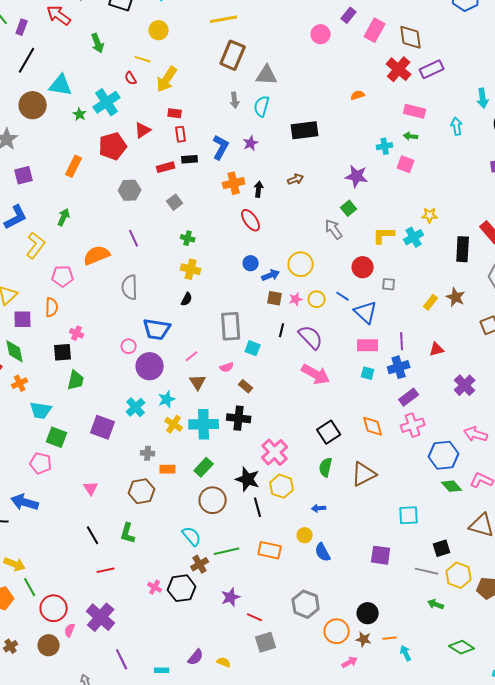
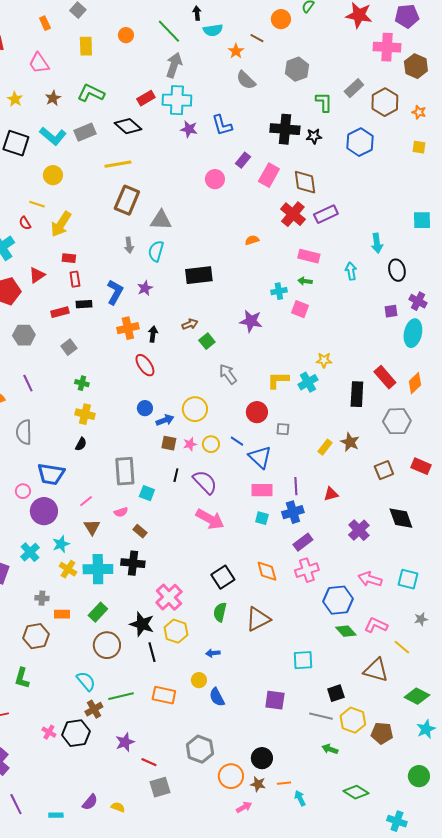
green square: (349, 208) -> (207, 341), moved

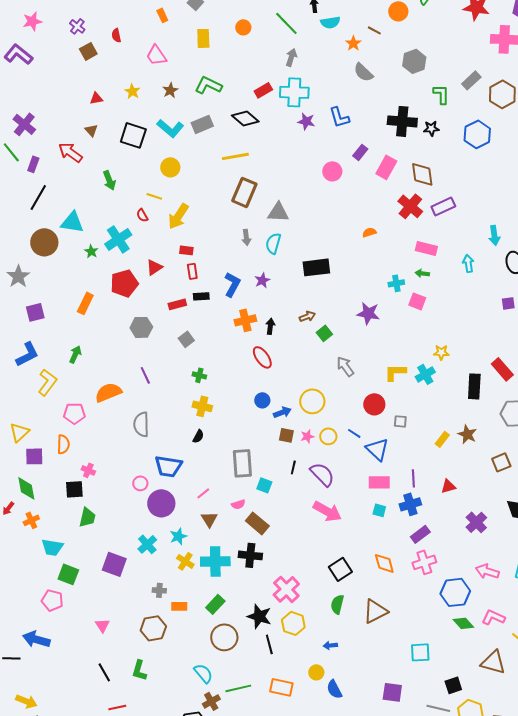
gray arrow: (174, 65) -> (291, 57), size x0.7
brown rectangle: (140, 531) -> (257, 523), size x1.6

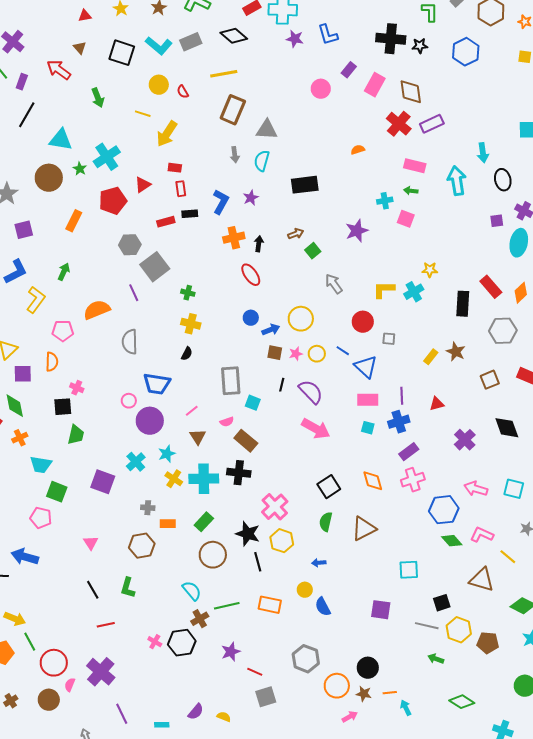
red semicircle: (142, 215) -> (183, 92), moved
brown circle: (44, 242) -> (49, 178), moved
cyan arrow: (468, 263) -> (457, 181), size x1.6
purple star: (368, 313) -> (357, 231), turned -30
gray square: (186, 339) -> (155, 267), moved, size x1.8

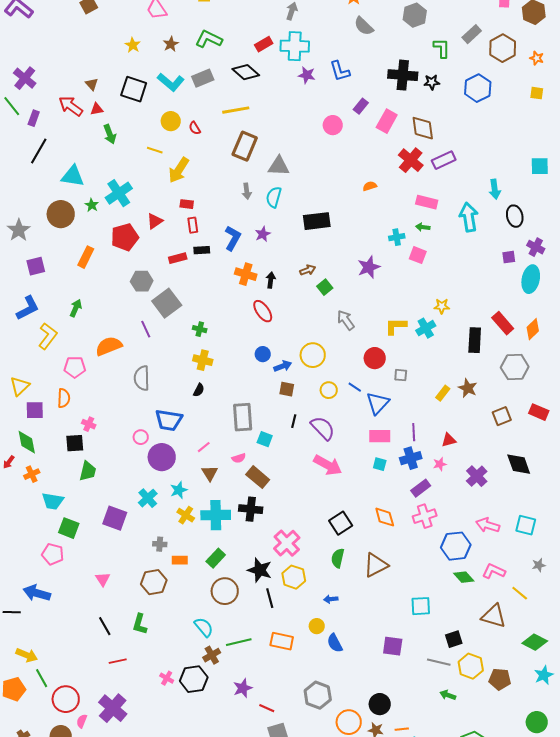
red triangle: (85, 16) -> (97, 109), moved
orange cross: (234, 238) -> (246, 274), turned 30
pink star: (296, 354) -> (440, 464), moved
blue triangle: (366, 367) -> (378, 403), turned 30

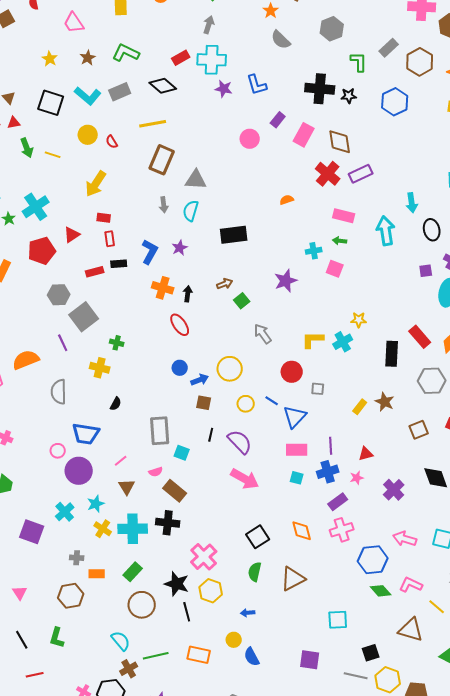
yellow line: (155, 150) -> (53, 155), moved
yellow cross: (203, 360) -> (100, 368), moved

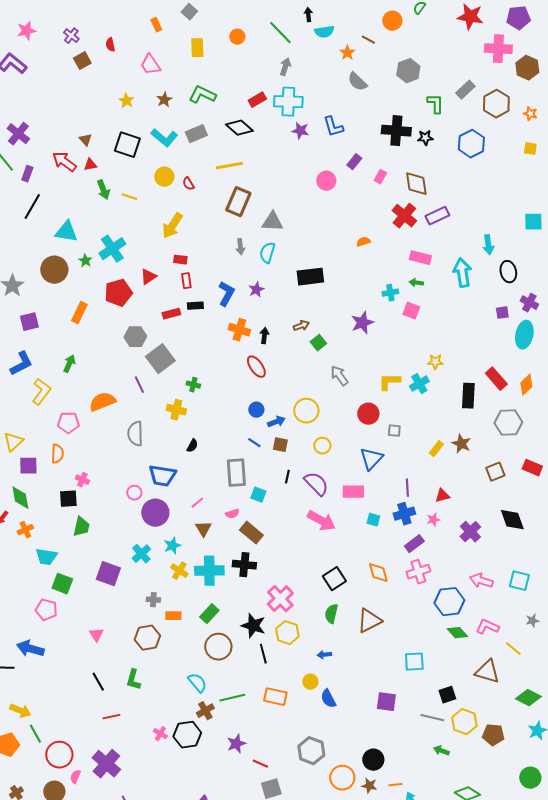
pink rectangle: (304, 135) -> (380, 177), size x0.6
blue line: (272, 401) -> (254, 443), moved
pink rectangle: (297, 450) -> (353, 492), moved

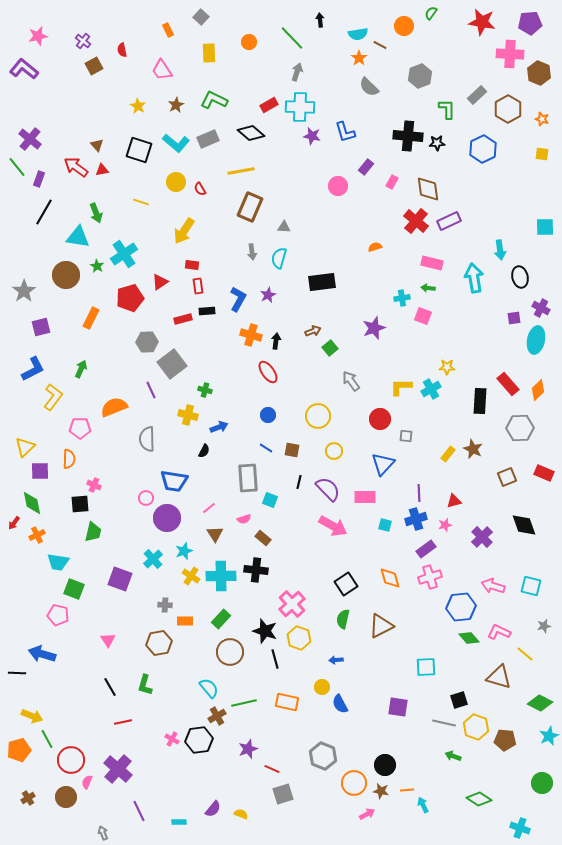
cyan semicircle: (324, 32) -> (358, 34), moved
green arrow: (103, 190) -> (96, 213), moved
gray triangle: (272, 222) -> (284, 227), size x0.6
blue arrow: (276, 422) -> (219, 427), moved
brown rectangle: (251, 533) -> (263, 538), size x0.7

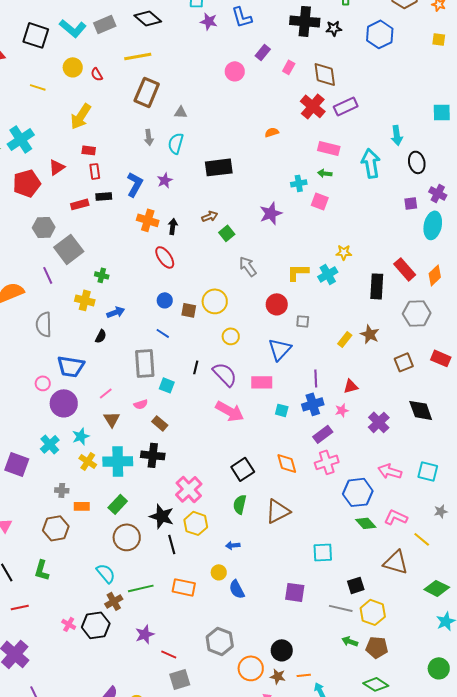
brown square: (292, 450) -> (189, 310), moved
brown pentagon: (505, 740) -> (377, 647), moved

